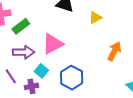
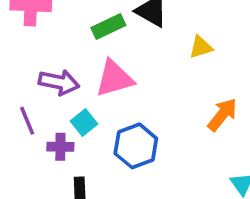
green rectangle: (21, 26) -> (108, 27), moved

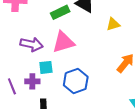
purple line: (27, 121) -> (12, 86), moved
cyan square: (84, 122) -> (46, 67), turned 32

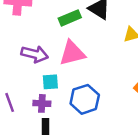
purple cross: (32, 81) -> (42, 103), moved

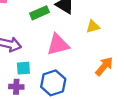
pink triangle: (72, 53) -> (58, 45), moved

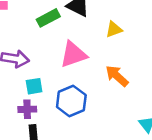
orange arrow: (104, 66) -> (117, 76), moved, turned -84

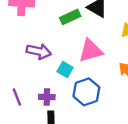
cyan square: (34, 86) -> (65, 70), moved, turned 35

